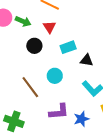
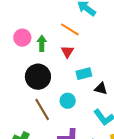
green arrow: (23, 21) -> (42, 43), turned -119
black circle: (34, 46) -> (38, 77), moved, size x1.6

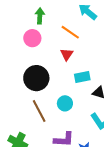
pink circle: (22, 38) -> (32, 38), moved
green arrow: (42, 43) -> (40, 16), moved

